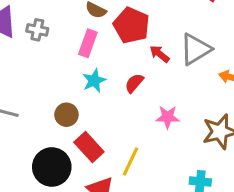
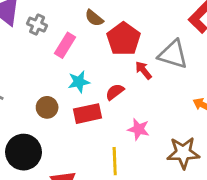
pink rectangle: (88, 43) -> (65, 45), moved
gray triangle: (196, 49) -> (173, 54), moved, turned 36
red rectangle: (89, 147) -> (88, 114), moved, turned -72
yellow line: (131, 161) -> (115, 161), moved, turned -40

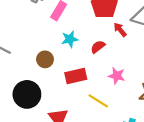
red rectangle: (88, 114) -> (76, 76), moved
yellow line: (115, 161) -> (98, 101), turned -55

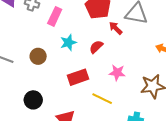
brown circle: (45, 59) -> (38, 56), moved
black circle: (27, 94) -> (33, 100), size x0.7

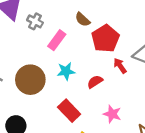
brown circle: (38, 56) -> (30, 80), size x1.6
red rectangle: (78, 77) -> (69, 111), turned 54

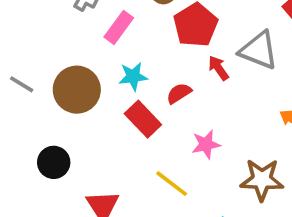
red rectangle: (69, 111) -> (143, 119), moved
pink star: (112, 114) -> (206, 144), turned -30

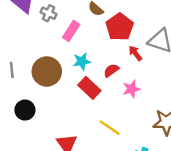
gray line: (22, 84) -> (12, 70), turned 56
pink star: (206, 144) -> (131, 89), moved
black circle: (54, 162) -> (25, 110), moved

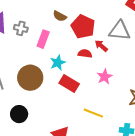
red semicircle: (111, 70) -> (85, 54), moved, turned 56

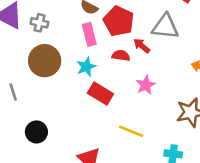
pink rectangle: (43, 39) -> (89, 34), moved, turned -36
brown circle: (30, 78) -> (45, 61), moved

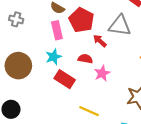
red semicircle: (121, 55) -> (85, 59), moved
brown circle: (45, 61) -> (18, 66), moved

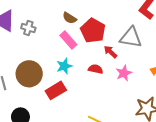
pink rectangle: (57, 30) -> (68, 40), turned -30
pink star: (102, 73) -> (124, 73), moved
red rectangle: (65, 79) -> (56, 90), moved, turned -66

